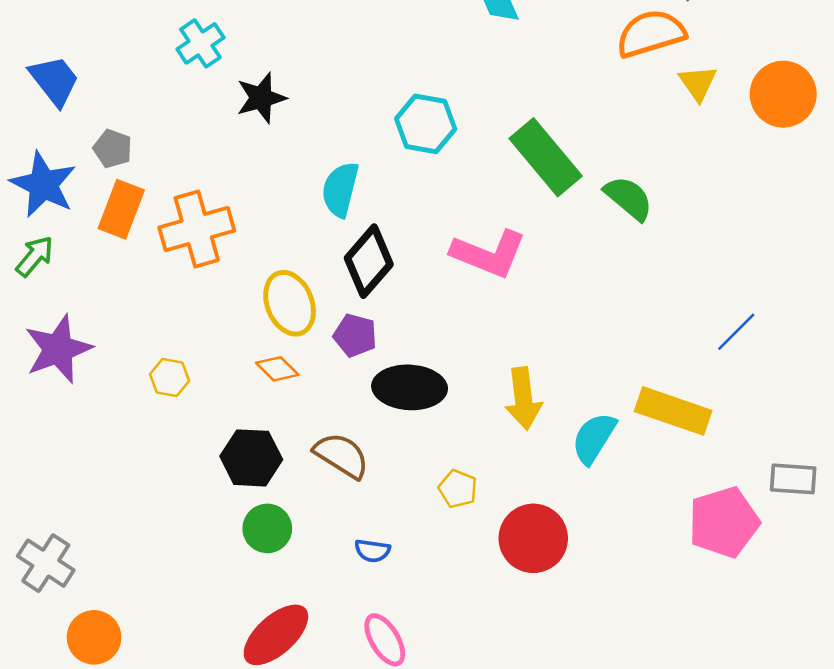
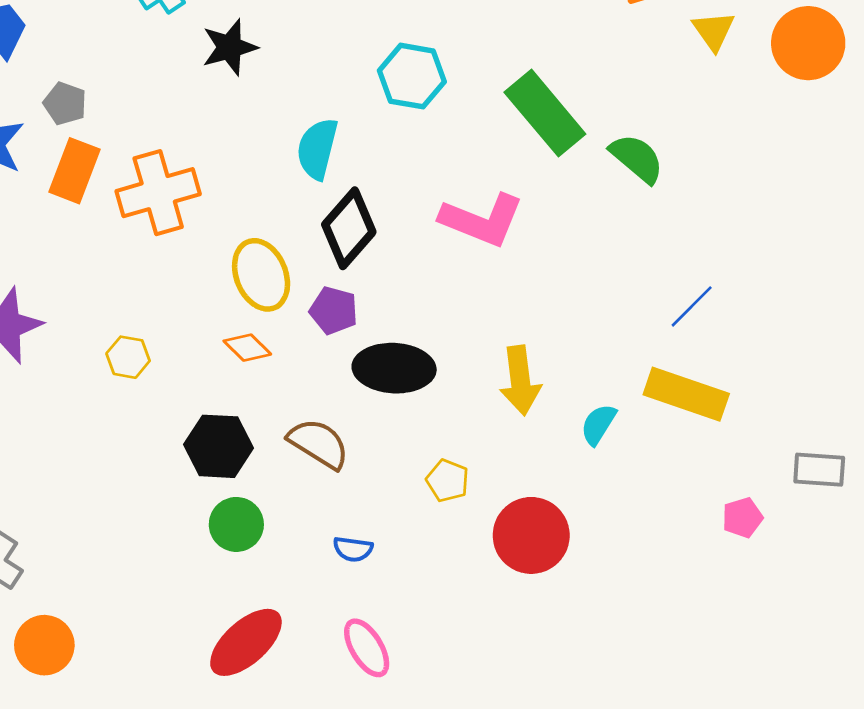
blue line: (736, 332) -> (692, 306), moved
cyan semicircle: (594, 438) -> (598, 424), size x0.7
pink pentagon: (724, 522) -> (742, 518), size x0.5

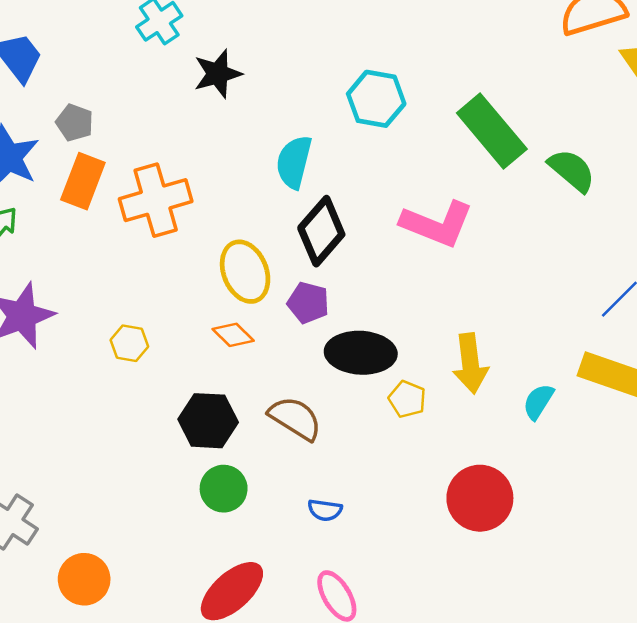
yellow pentagon: (448, 481) -> (407, 399), moved
orange circle: (44, 645) -> (84, 579), moved

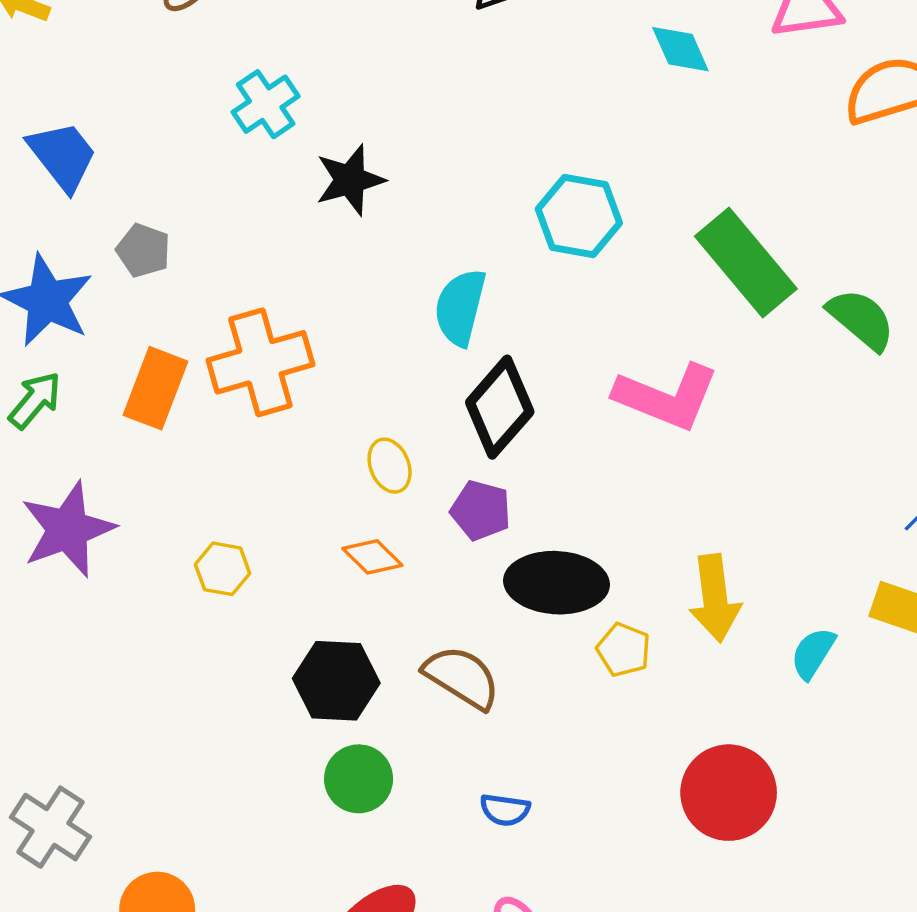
orange rectangle: (83, 181) -> (155, 388), moved
yellow ellipse: (245, 272) -> (390, 466), size x0.6

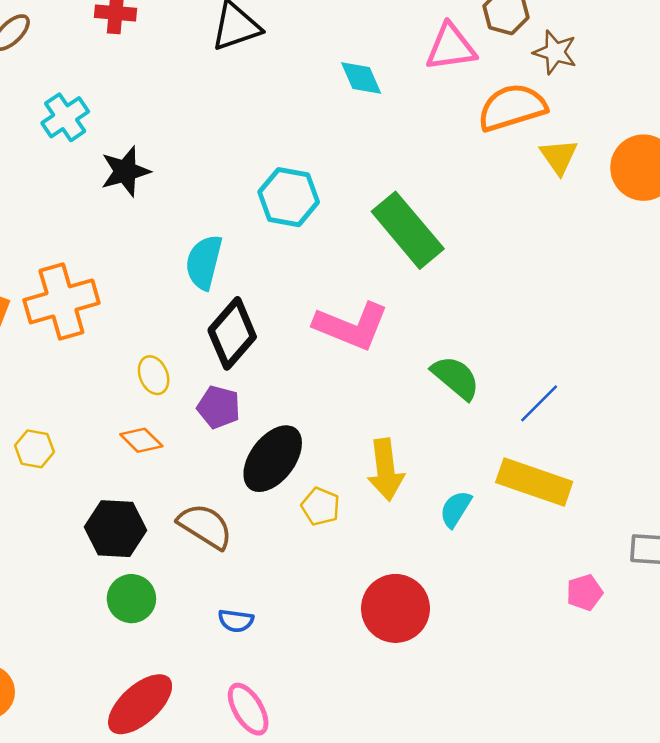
green semicircle: (861, 319) -> (456, 378), moved
black ellipse: (556, 583) -> (273, 459), turned -56

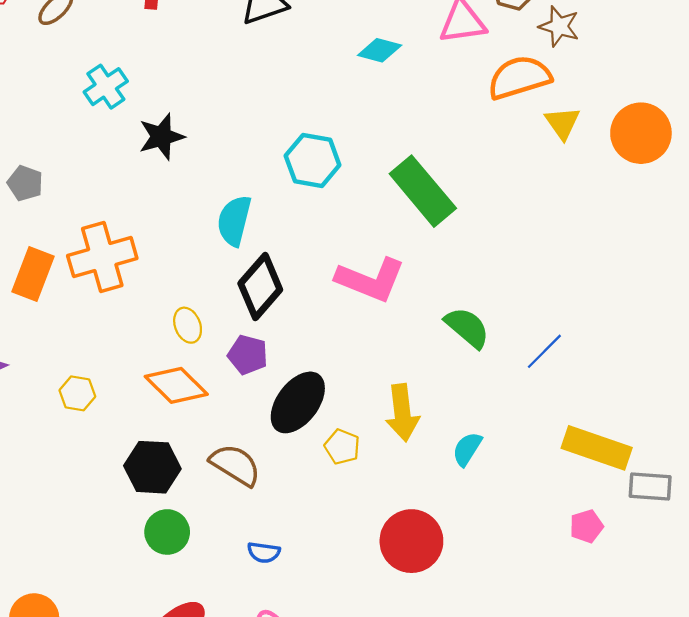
cyan diamond: (361, 78) -> (380, 50), turned -51
orange diamond: (141, 440) -> (176, 385), size x1.6
yellow rectangle: (534, 482) -> (597, 448), moved

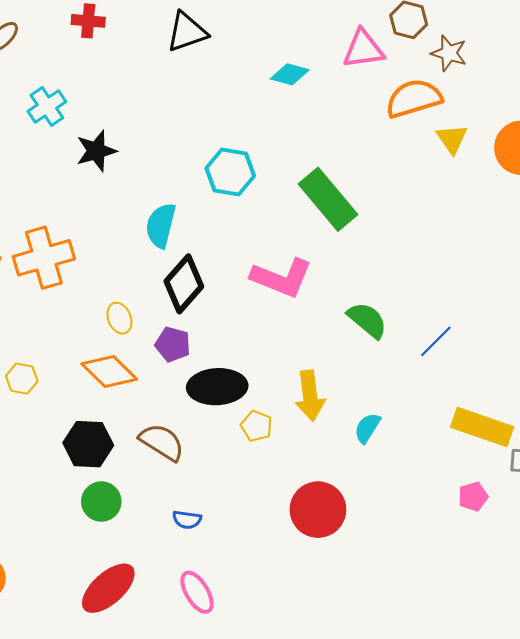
black ellipse: (298, 402) -> (217, 387), turned 50

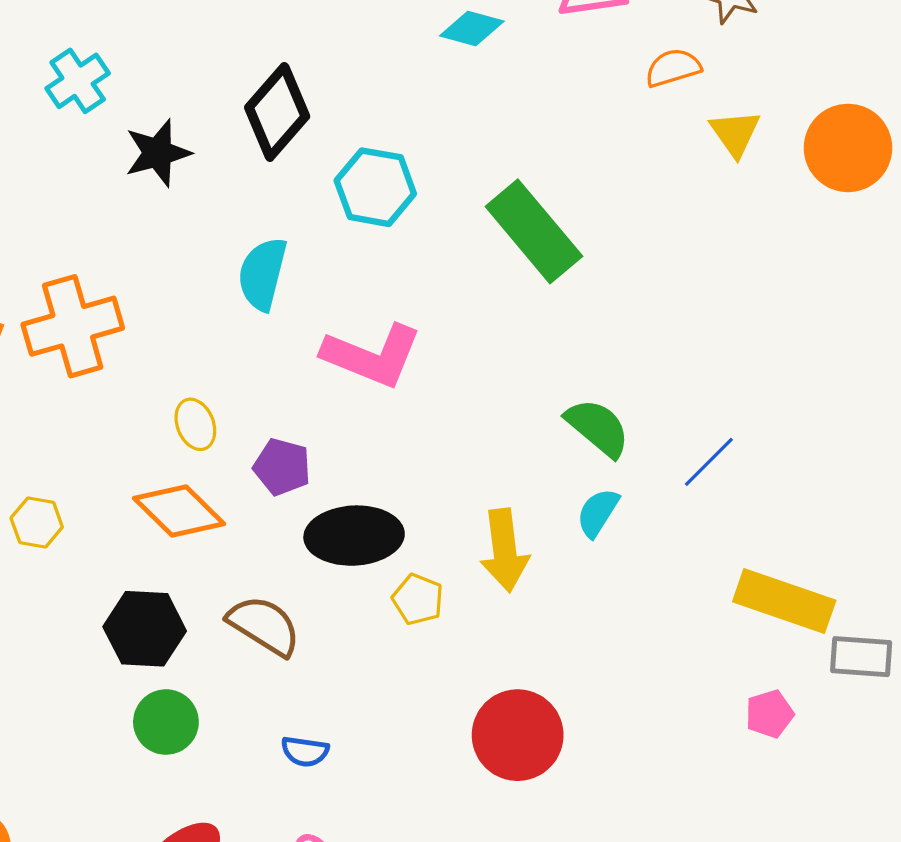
orange semicircle: (414, 98) -> (673, 68), size x0.6
pink L-shape: (282, 278) -> (372, 356), moved
black diamond: (184, 284) -> (277, 112), moved
cyan semicircle: (367, 428) -> (598, 513), moved

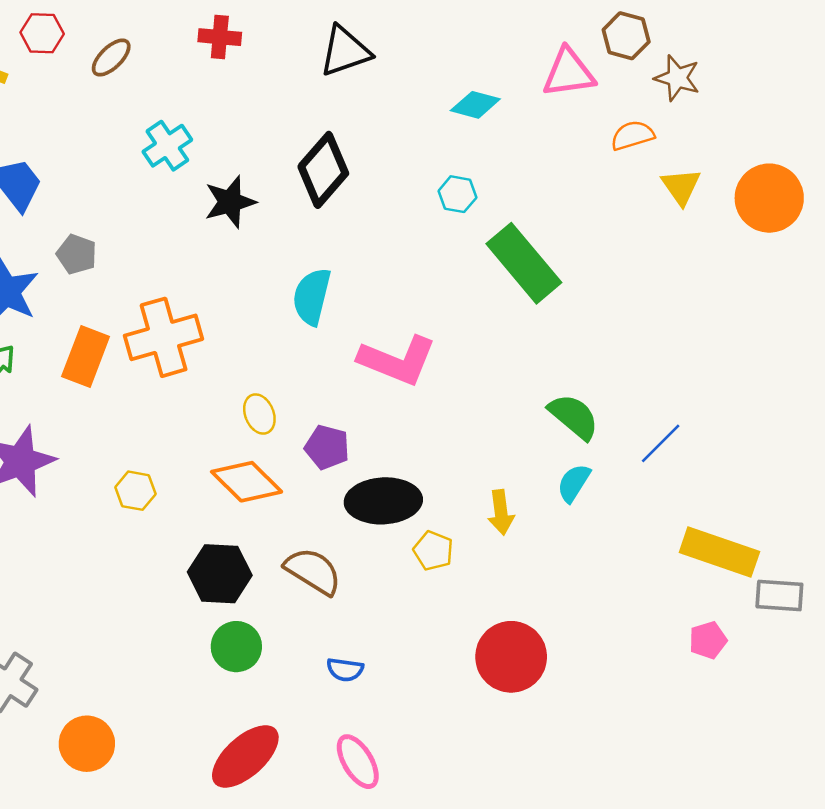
cyan hexagon: (375, 187) -> (457, 194), moved, size x0.6
yellow arrow: (505, 550) -> (501, 512), size x0.7

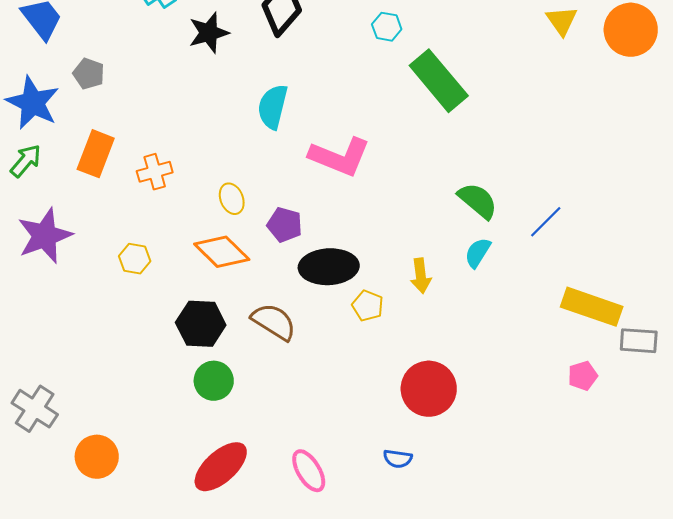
orange cross: (164, 337) -> (155, 172), moved, size x0.6
blue semicircle: (345, 670) -> (398, 459), moved

